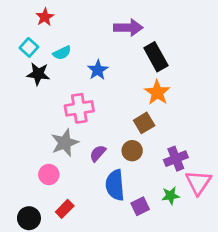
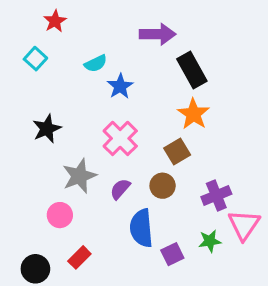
cyan semicircle: (62, 53) -> (96, 63), moved
black star: (38, 74) -> (47, 129), moved, turned -30
pink cross: (79, 108) -> (120, 138), moved, turned -36

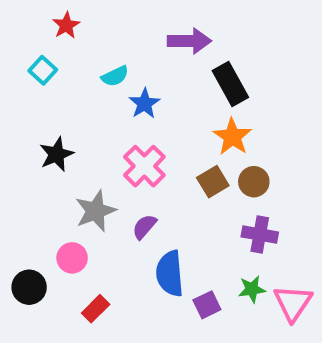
brown circle: (163, 186) -> (254, 182), moved
purple cross: (216, 195) -> (260, 234), turned 32
pink triangle: (244, 225) -> (293, 303), moved
black circle: (35, 269) -> (29, 287), moved

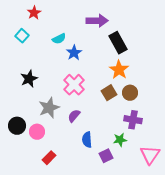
blue semicircle: (170, 274) -> (87, 140), size x0.7
black circle: (29, 287) -> (17, 126), moved
green star: (252, 289) -> (120, 140), moved

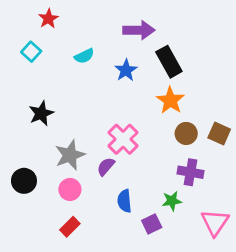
blue star: (74, 53) -> (126, 70), moved
pink cross: (74, 85) -> (123, 139), moved
brown square: (109, 93) -> (219, 133), moved, turned -35
pink circle: (37, 132) -> (70, 189), moved

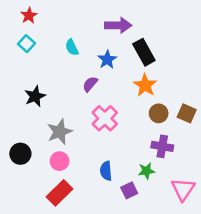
red star: (48, 19) -> (29, 16), moved
cyan semicircle: (84, 56) -> (72, 47), turned 91
purple semicircle: (106, 166) -> (90, 84), moved
red rectangle: (70, 227) -> (60, 193), size x1.5

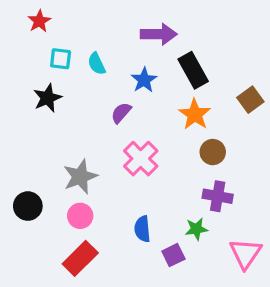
cyan square: (27, 44) -> (61, 59), moved, turned -35
black star: (35, 96) -> (47, 98), moved
brown square: (187, 113) -> (250, 100), moved, turned 30

